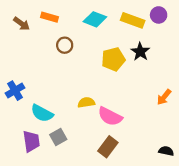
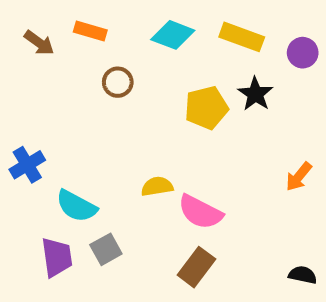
purple circle: (159, 15) -> (303, 53), moved

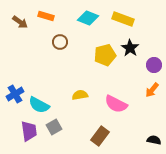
purple circle: (303, 53) -> (154, 65), moved
blue cross: (27, 165) -> (15, 94), moved
pink semicircle: (200, 212) -> (116, 104), moved

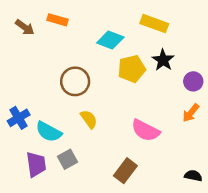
cyan diamond: (88, 18) -> (110, 40), moved
brown circle: (60, 42) -> (75, 81), moved, size x1.5
yellow semicircle: (80, 95) -> (89, 119), moved, turned 63

